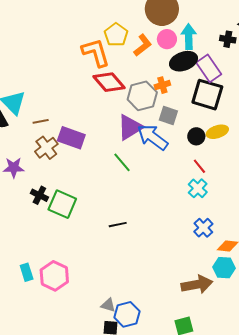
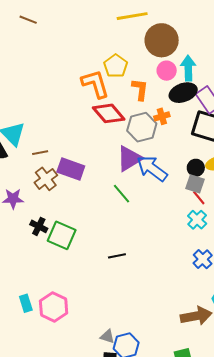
orange L-shape: (143, 45) -> (140, 89), moved, turned -45
gray square: (168, 115) -> (195, 184), moved

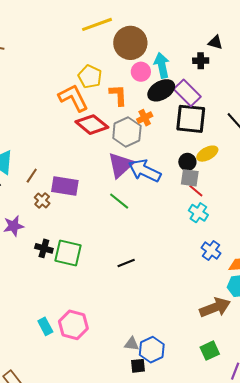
brown line: (40, 153) -> (32, 176), turned -35
brown cross: (46, 179) -> (42, 200), size x0.7

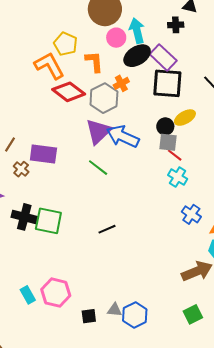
black cross: (44, 248) -> (24, 217), size x1.4
black square: (138, 366) -> (89, 316), moved

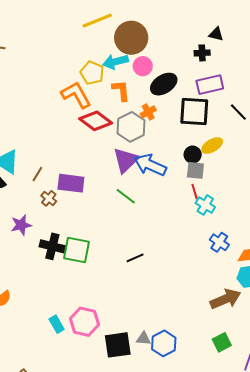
cyan arrow: (137, 31) -> (115, 62), moved, turned -90
purple rectangle: (163, 57) -> (210, 85), moved, turned -56
red line: (175, 155) -> (195, 192), moved, turned 35
black square: (89, 316) -> (118, 345), size x1.8

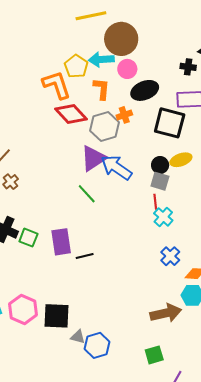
purple rectangle: (71, 183) -> (61, 242), moved, turned 64
green square: (77, 250) -> (28, 238), size x0.7
black square: (118, 345) -> (56, 316), moved

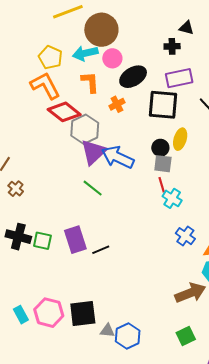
yellow pentagon: (76, 66) -> (50, 57), moved
gray hexagon: (105, 127) -> (85, 129), moved
yellow ellipse: (181, 160) -> (180, 139), turned -45

